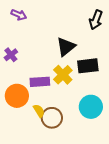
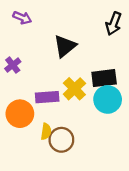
black triangle: (66, 47) -> (65, 46), moved
cyan circle: (91, 107) -> (108, 99), moved
yellow semicircle: (39, 111) -> (46, 131), turned 40

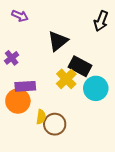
black rectangle: (104, 78) -> (80, 66), moved, turned 35
purple rectangle: (47, 97) -> (25, 86), moved

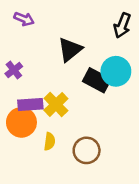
yellow cross: (66, 79) -> (56, 104), moved
cyan circle: (96, 88) -> (116, 71), moved
brown circle: (55, 124) -> (87, 150), moved

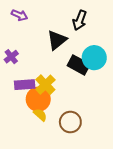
black arrow: (122, 25) -> (80, 20), moved
orange circle: (21, 122) -> (38, 99), moved
yellow semicircle: (50, 141) -> (40, 115), turned -56

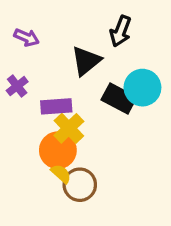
purple arrow: (20, 15) -> (27, 37), moved
purple rectangle: (25, 85) -> (56, 106), moved
brown circle: (70, 122) -> (80, 185), moved

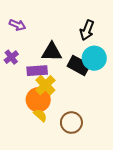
black arrow: (121, 31) -> (87, 30), moved
black triangle: (86, 61) -> (52, 52), moved, turned 40
brown circle: (80, 185) -> (71, 123), moved

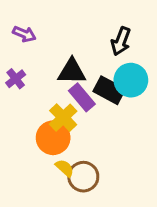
purple rectangle: (37, 71) -> (82, 97), moved, turned 54
yellow semicircle: (40, 115) -> (65, 168), moved
brown circle: (71, 123) -> (83, 177), moved

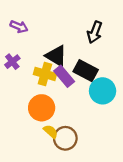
black triangle: (72, 71) -> (56, 56), turned 30
cyan circle: (131, 80) -> (103, 91), moved
yellow cross: (63, 118) -> (45, 74), moved, turned -30

